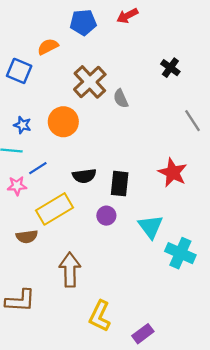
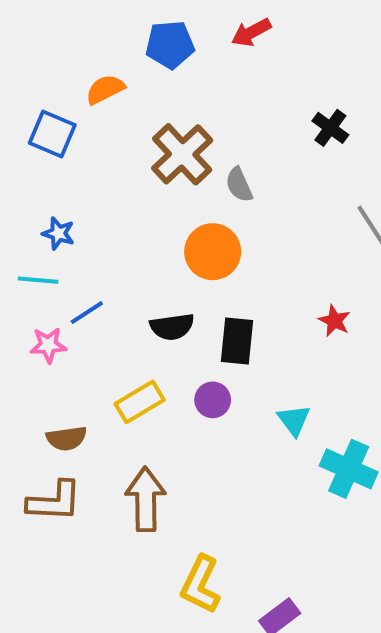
orange circle: (63, 122) -> (213, 252), moved
red star: (173, 173) -> (334, 321), size x0.6
yellow rectangle: (54, 209) -> (140, 402), moved, size x0.7
cyan triangle: (151, 227) -> (294, 420), size x0.7
brown L-shape: (20, 301) -> (54, 501), moved

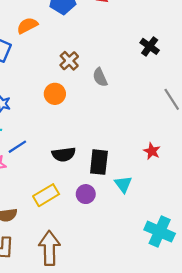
brown cross: (182, 154) -> (69, 61), size x0.6
orange circle: (213, 252) -> (55, 94), moved, size x0.7
cyan triangle: (294, 420) -> (123, 184), moved

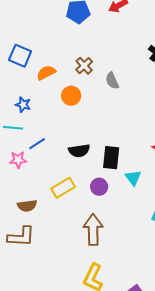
orange semicircle: (27, 25) -> (46, 73), moved
brown arrow: (49, 248) -> (93, 230), moved

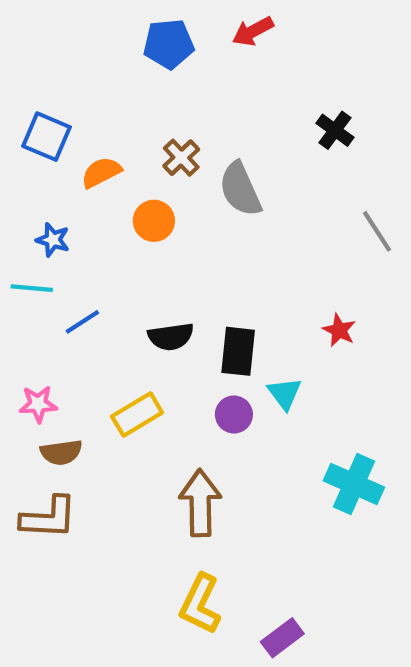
gray semicircle: (112, 81) -> (240, 189), size x1.5
pink star: (18, 160) -> (38, 404), moved
purple circle: (99, 187) -> (234, 415), moved

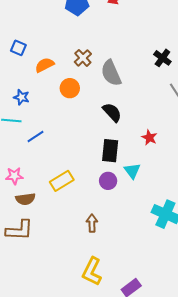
black cross: (335, 130) -> (162, 58), moved
blue square: (47, 137) -> (18, 48), size x0.7
red star: (339, 330) -> (149, 138), moved
black semicircle: (171, 337) -> (112, 112), moved, turned -125
brown arrow: (200, 503) -> (92, 223), size x0.6

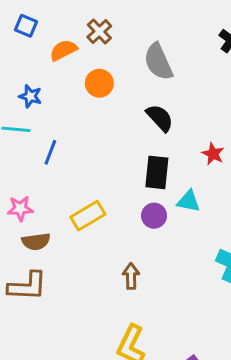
brown cross: (83, 58) -> (99, 31), moved
blue line: (36, 137) -> (50, 152), turned -36
cyan triangle: (132, 171) -> (189, 201), turned -42

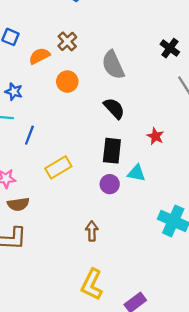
yellow rectangle: (88, 216) -> (58, 167), moved

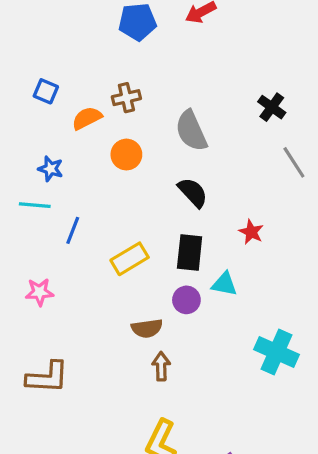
brown cross: (67, 41) -> (126, 98), turned 30
yellow rectangle: (58, 167) -> (130, 259), moved
brown semicircle: (18, 204) -> (147, 328), moved

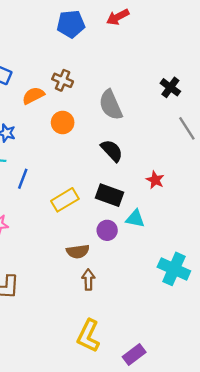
brown cross: (126, 98) -> (63, 80), turned 36
black rectangle: (190, 252) -> (109, 195), turned -76

